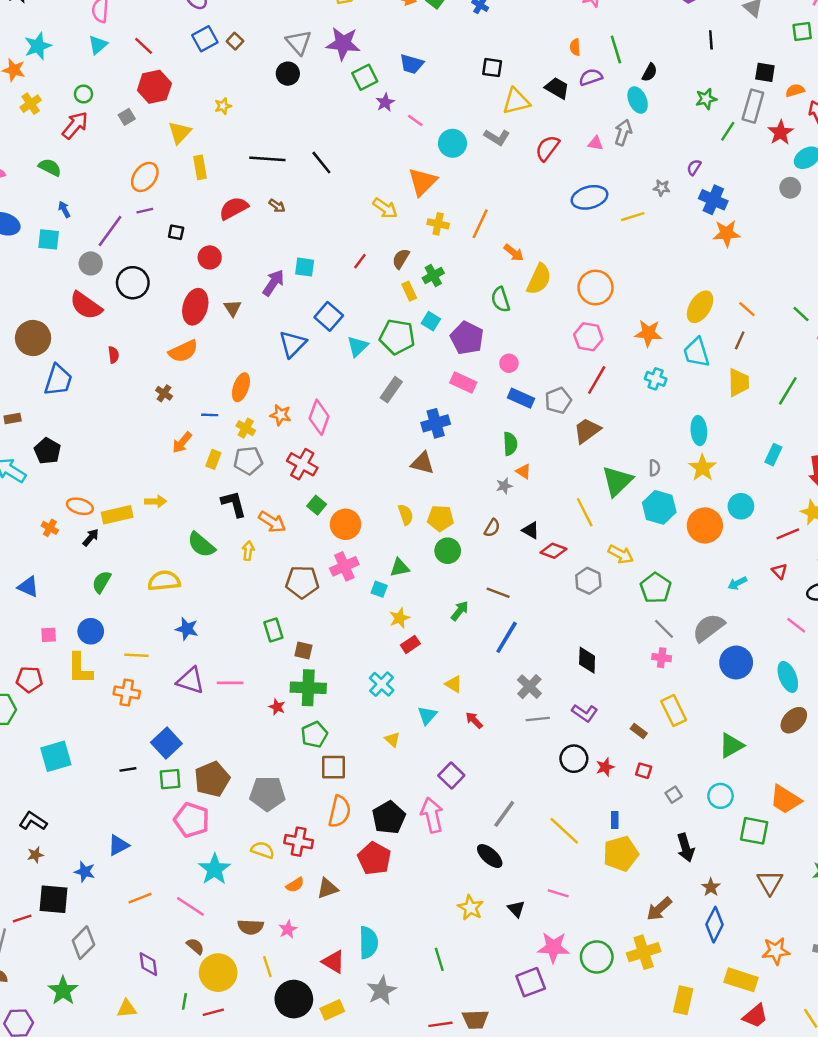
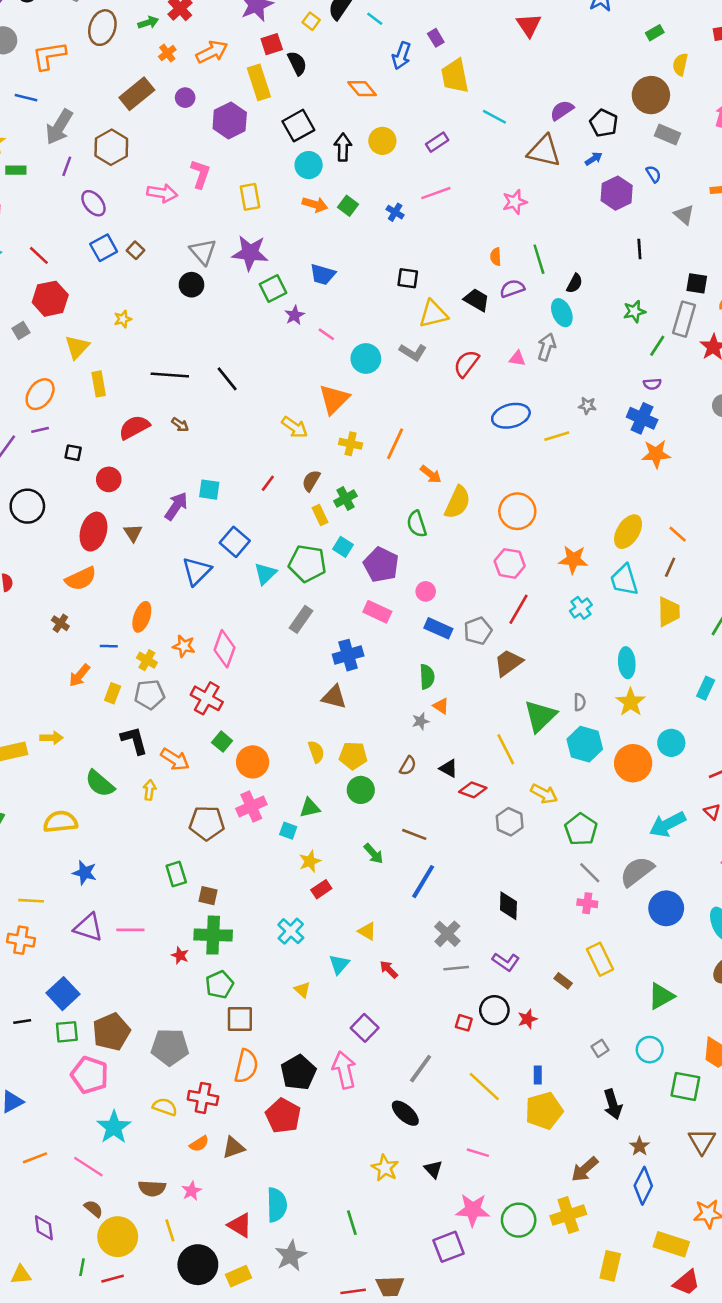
purple semicircle: (694, 167) -> (652, 384), moved, turned -126
cyan cross: (656, 379) -> (581, 608), turned 35
cyan arrow: (737, 583) -> (667, 824), size x1.8
green arrow: (460, 611) -> (373, 854), turned 100
red square: (644, 771) -> (464, 1023), moved

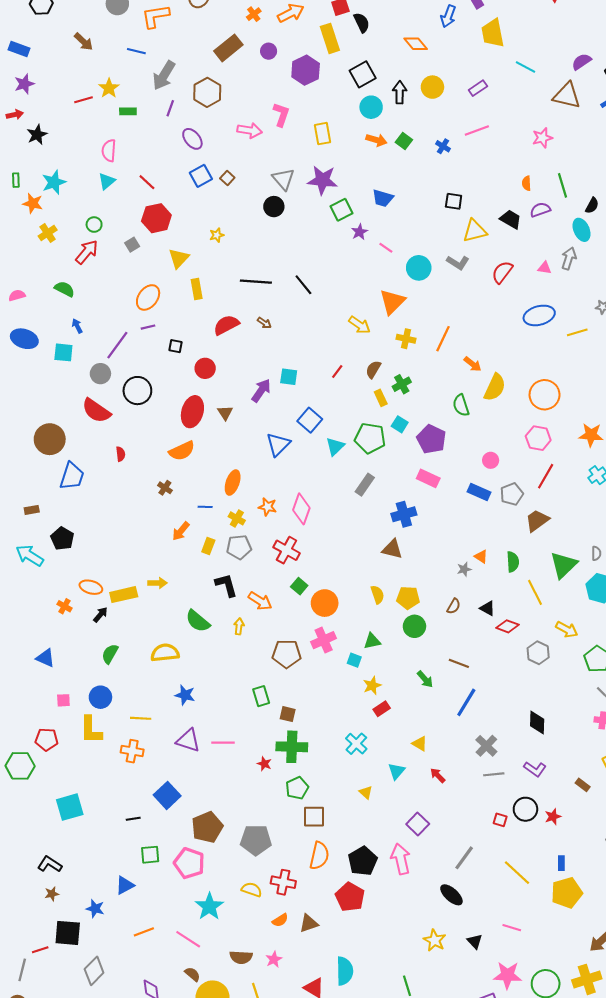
pink circle: (426, 591) -> (491, 460), moved
green semicircle: (427, 677) -> (513, 562), moved
green square: (67, 1032) -> (150, 855), moved

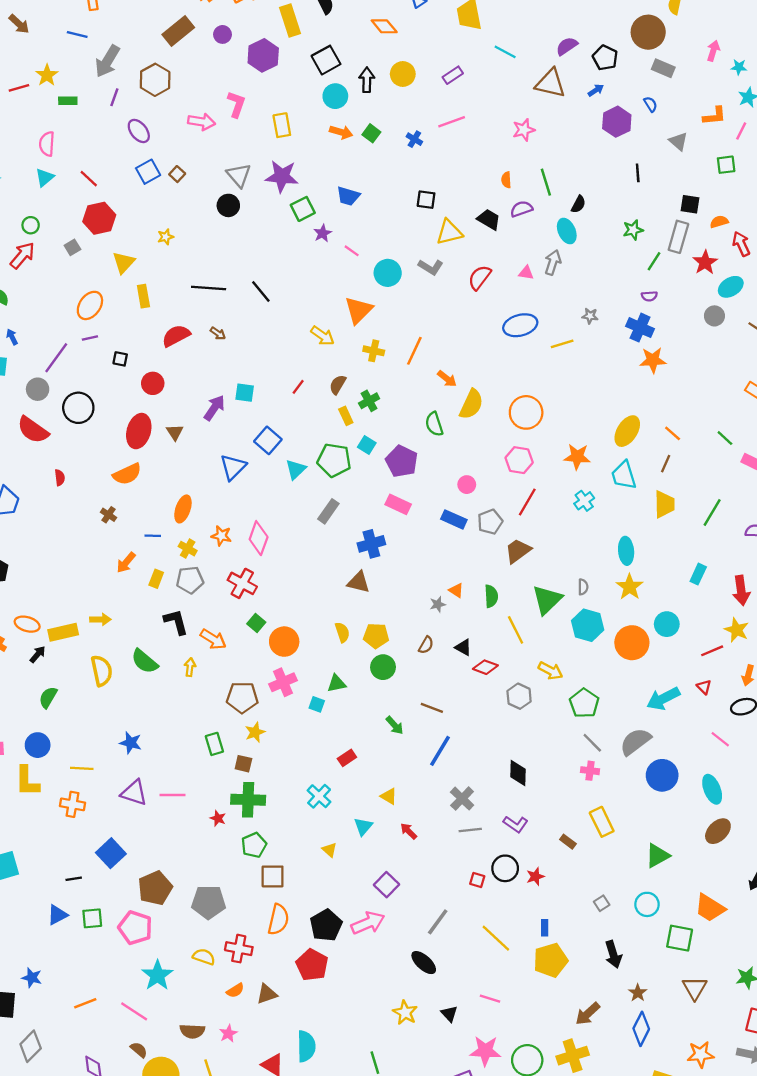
yellow semicircle: (165, 653) -> (102, 671), moved, turned 84
yellow star: (372, 686) -> (255, 732), moved
pink arrow: (401, 859) -> (368, 923), turned 80
blue triangle: (125, 885) -> (57, 915), moved

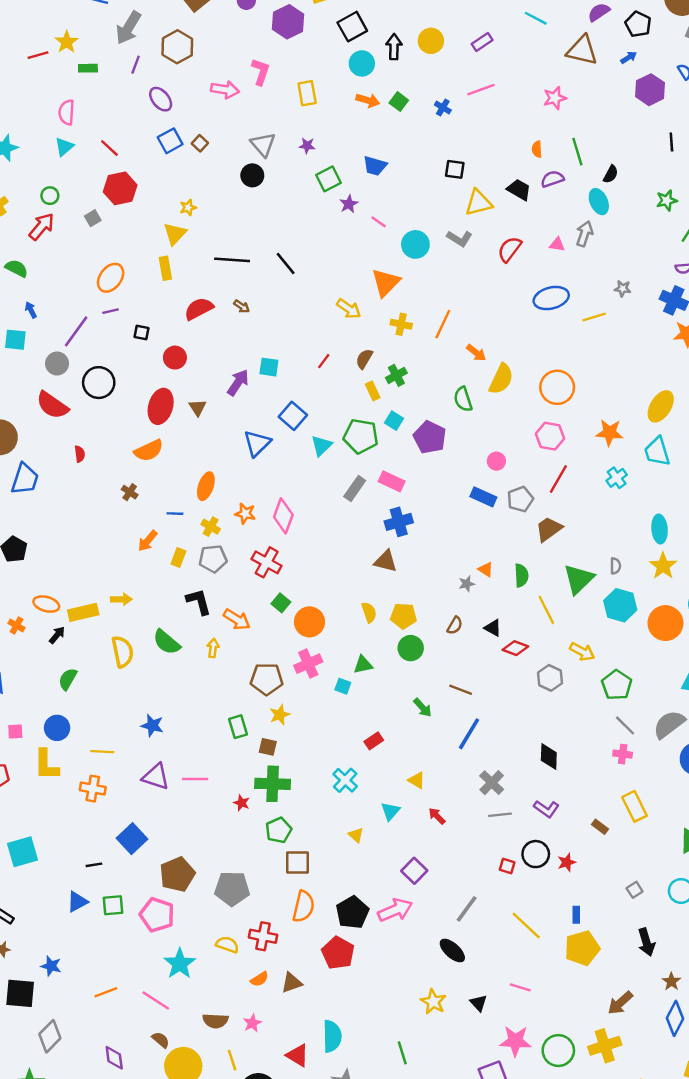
purple star: (282, 176) -> (307, 146), size x0.5
yellow triangle: (124, 262) -> (175, 234), moved
pink rectangle: (398, 504) -> (392, 481), moved

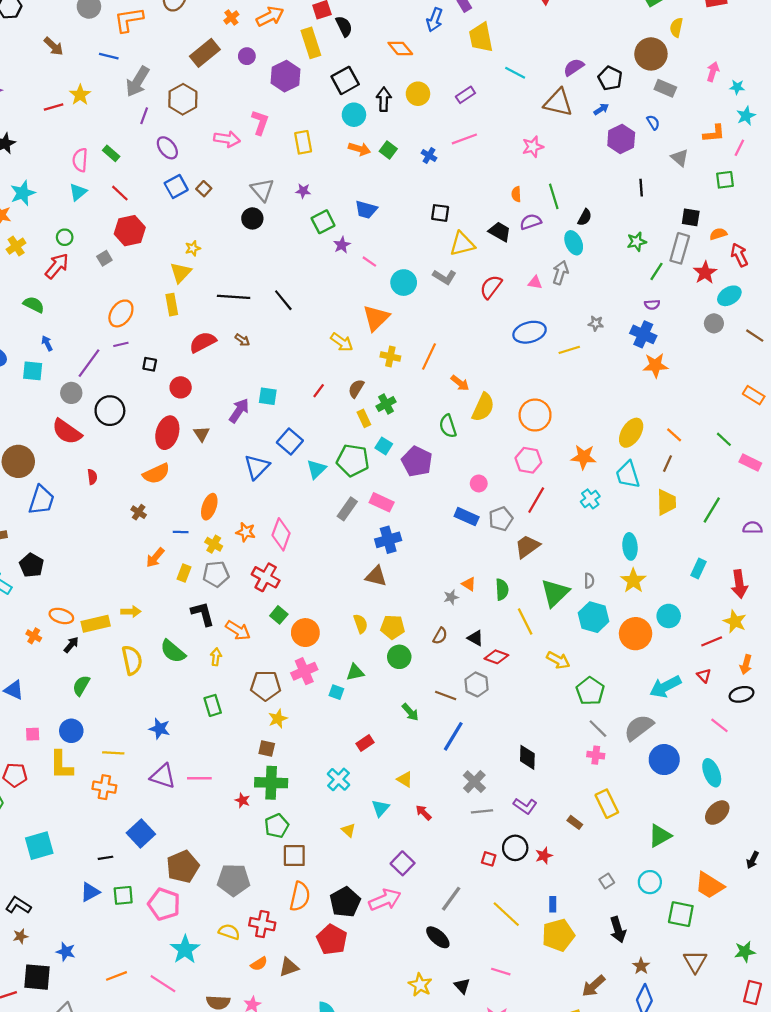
green rectangle: (88, 68) -> (111, 153), moved, turned 42
gray hexagon: (550, 678) -> (477, 684), moved
green rectangle: (238, 727) -> (213, 705), moved

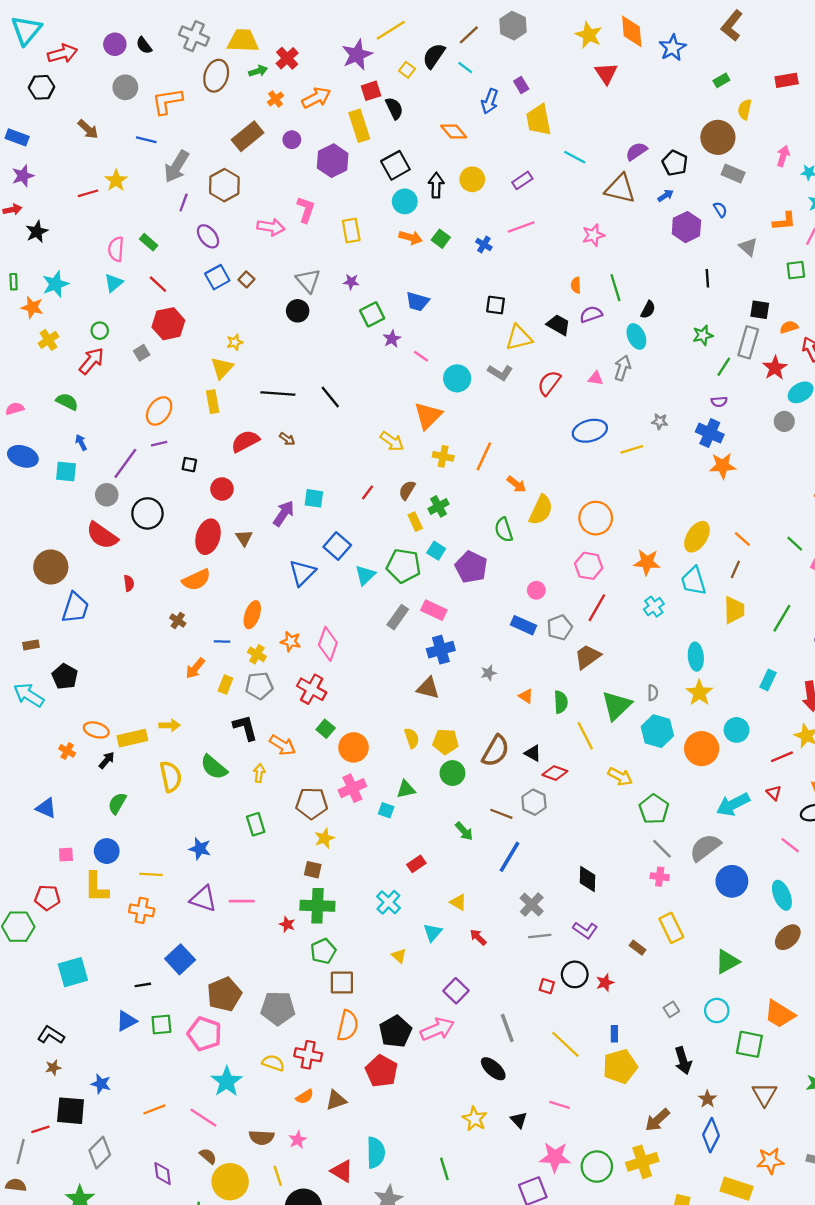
gray star: (451, 597) -> (489, 673), moved
brown semicircle: (440, 636) -> (496, 751), size x1.8
gray line: (451, 899) -> (507, 1028), turned -56

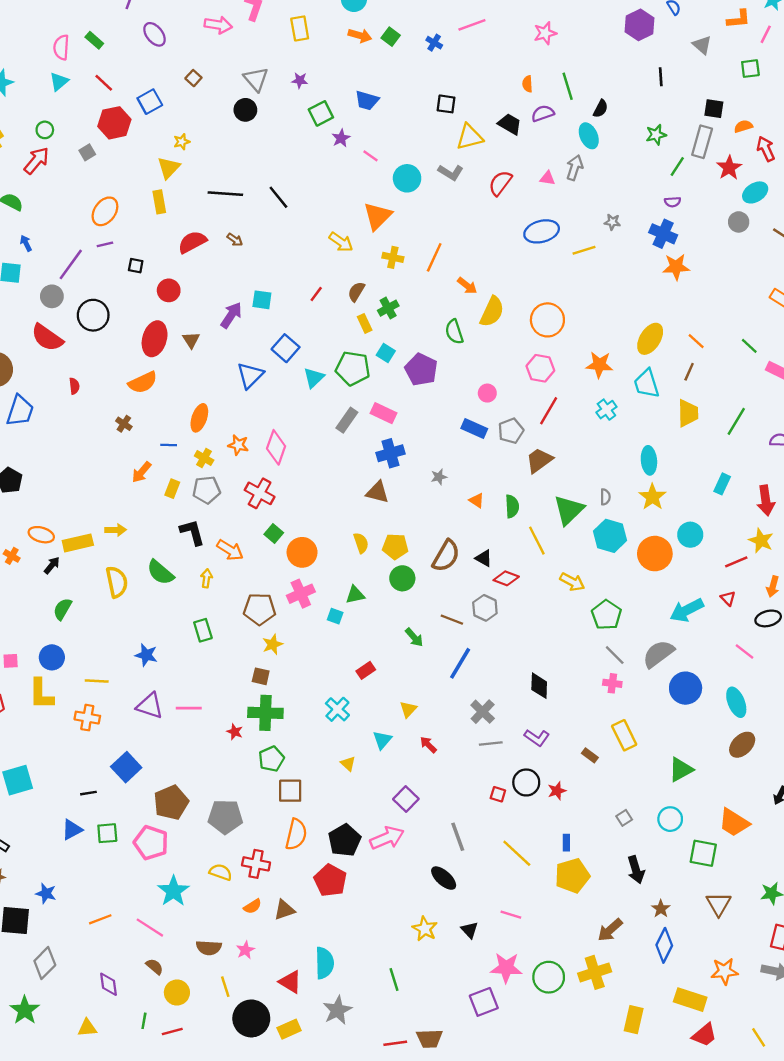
blue square: (217, 277) -> (150, 102), moved
yellow triangle: (458, 902) -> (408, 709), turned 42
yellow circle: (230, 1182) -> (177, 993), size x0.7

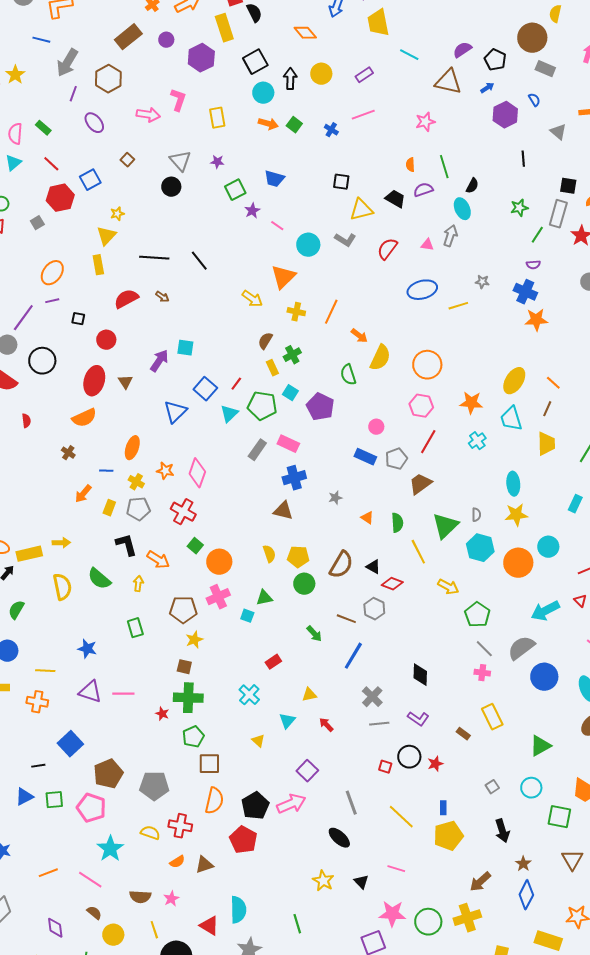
red line: (316, 294) -> (236, 384), moved
yellow star: (652, 497) -> (516, 515), turned 30
yellow triangle: (408, 709) -> (309, 695), turned 35

